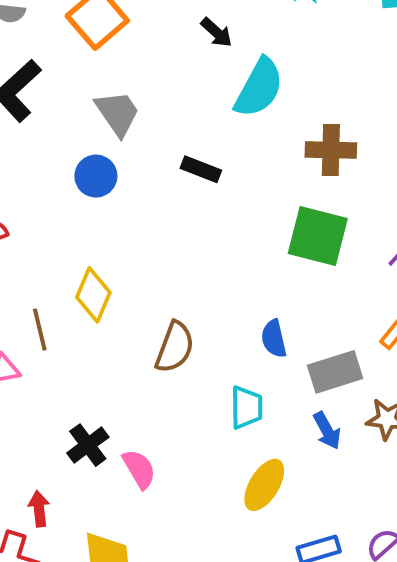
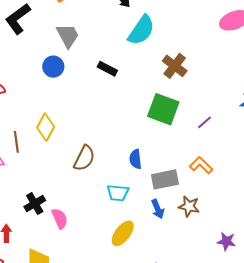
brown cross: (331, 150) -> (175, 66), turned 30
cyan trapezoid: (247, 408) -> (118, 193), turned 90

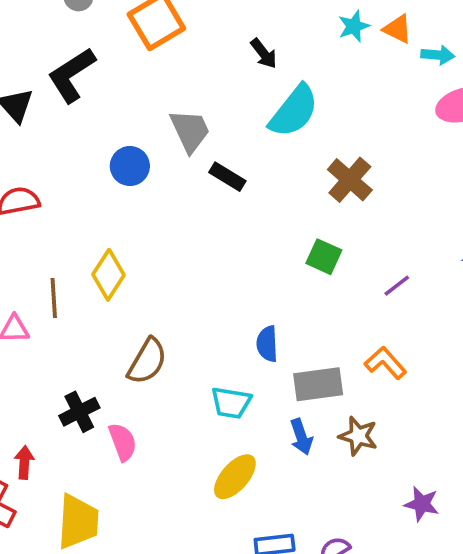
gray trapezoid: (68, 36) -> (190, 131), moved
green square: (163, 109) -> (324, 257), size x0.6
brown semicircle: (84, 158) -> (147, 361), moved

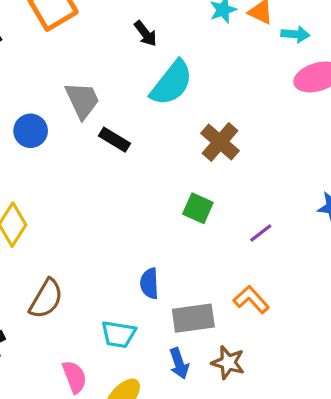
pink semicircle: (123, 442) -> (74, 377), moved

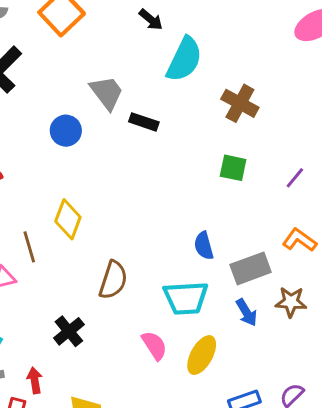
cyan trapezoid: (118, 334) -> (186, 298), size x1.4

